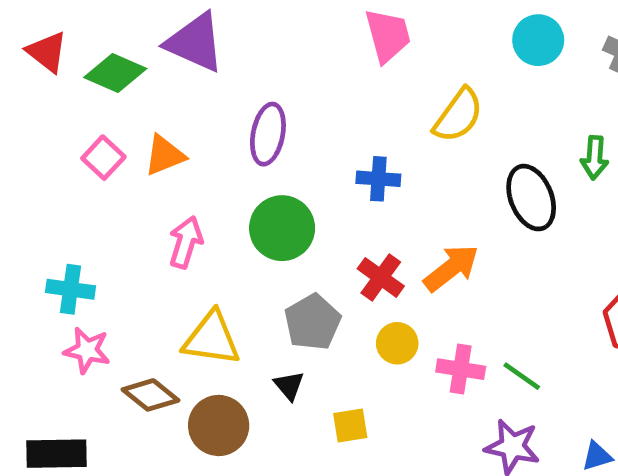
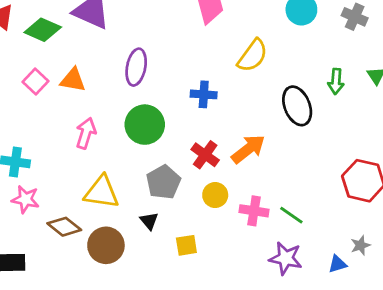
orange triangle: (165, 155) -> (73, 80), turned 32

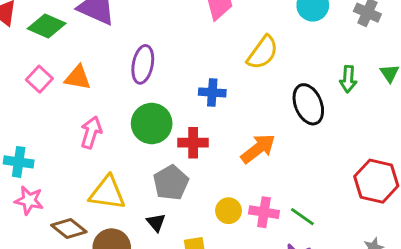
red cross: (205, 155) -> (193, 143), moved, turned -36
yellow circle: (215, 195) -> (229, 211), moved

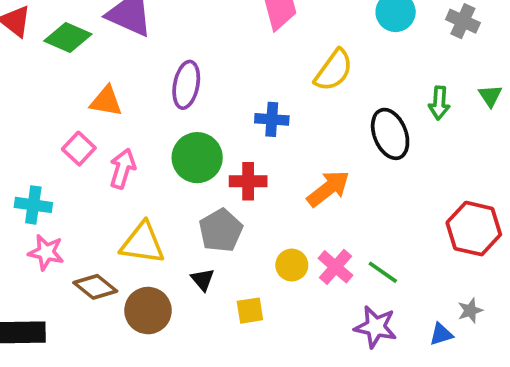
pink square: (39, 79) -> (79, 149), moved
pink cross: (264, 212) -> (335, 267), turned 32

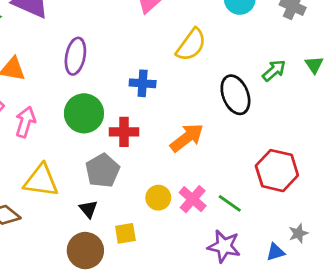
green arrow: (439, 103) -> (274, 70), turned -135
red hexagon: (474, 229) -> (277, 171), moved
brown circle: (148, 311) -> (85, 251), moved

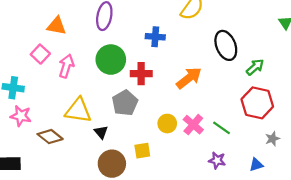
green arrow: (274, 70) -> (255, 67), moved
black triangle: (88, 209) -> (101, 132), moved
gray star: (298, 233) -> (272, 139), moved
purple star: (224, 246) -> (217, 160), size x0.7

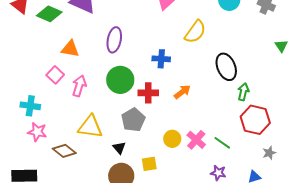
green arrow: (255, 67) -> (243, 92), moved, turned -36
orange arrow: (189, 78) -> (182, 92), moved, size x0.7
black triangle: (101, 132) -> (119, 148), moved

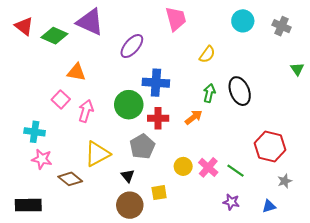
yellow semicircle: (195, 32) -> (207, 54), size x0.7
purple ellipse: (114, 40) -> (132, 46), moved, turned 30
blue cross: (161, 59) -> (156, 83), moved, size x1.4
green arrow: (243, 92) -> (209, 93), moved
yellow triangle: (90, 127) -> (97, 154), turned -36

